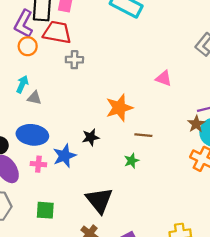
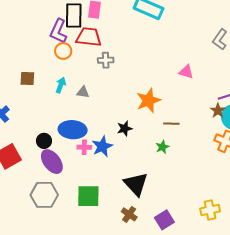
gray triangle: (34, 98) -> (83, 92), moved
pink cross: (38, 164) -> (84, 147), moved
green square: (45, 210) -> (88, 196), size x1.4

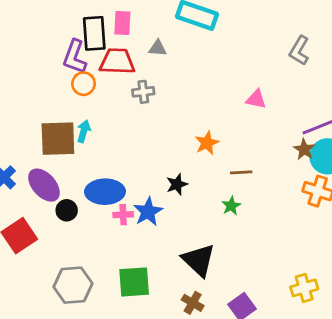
brown square: (27, 79) -> (58, 139), moved, size x1.8
gray triangle: (83, 92) -> (158, 48), moved
orange star: (148, 100) -> (207, 143), size x0.7
purple ellipse: (52, 162) -> (44, 185), moved

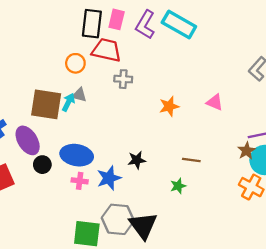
gray triangle: (158, 48) -> (79, 95), moved
purple L-shape: (75, 57) -> (145, 25), moved
orange star: (207, 143) -> (169, 106), moved
pink cross: (123, 215) -> (80, 181), moved
gray hexagon: (73, 285) -> (118, 219), moved

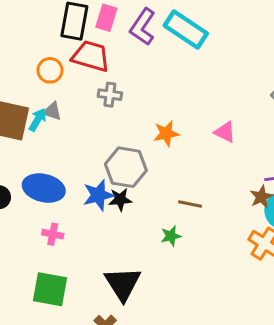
blue star: (109, 178) -> (98, 195), moved
pink cross: (80, 181) -> (53, 234), moved
gray hexagon: (118, 219) -> (126, 167), moved

